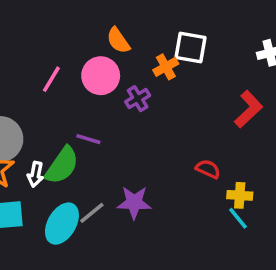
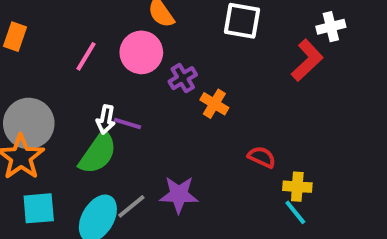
orange cross: (166, 67) -> (214, 104), moved, turned -30
red L-shape: (249, 109) -> (307, 60), moved
white arrow: (36, 174) -> (106, 120), moved

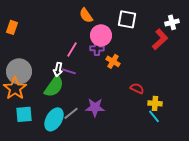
pink circle: (141, 52) -> (101, 35), moved
pink line: (86, 56) -> (72, 49), moved
purple cross: (183, 78) -> (97, 48), turned 32

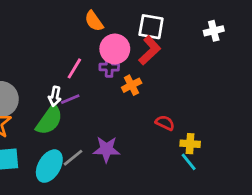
red L-shape: (160, 39) -> (150, 50), moved
orange cross: (113, 61) -> (132, 85), turned 32
purple line: (69, 71) -> (70, 99), turned -40

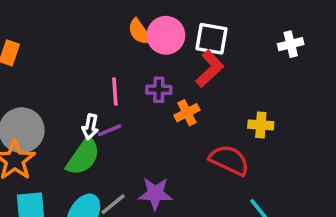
pink circle: (115, 49) -> (166, 35), moved
pink line: (74, 68) -> (115, 92), turned -35
red semicircle: (165, 123) -> (229, 160), size x1.6
yellow cross: (190, 144) -> (261, 125), moved

